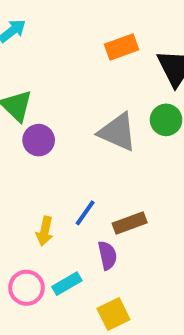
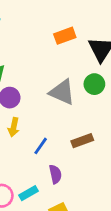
brown rectangle: (130, 223) -> (82, 141), moved
yellow arrow: (45, 231) -> (14, 127), moved

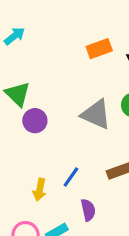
yellow arrow: (14, 127) -> (40, 190), moved

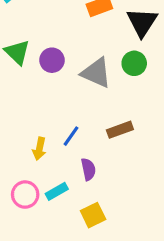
purple circle: (35, 121) -> (52, 60), moved

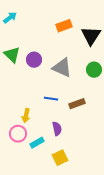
green circle: (134, 63) -> (94, 70), moved
blue line: (71, 136) -> (51, 99), moved, turned 64
pink circle: (25, 195) -> (18, 134), moved

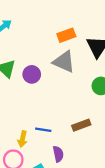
gray triangle: (62, 68) -> (64, 62), moved
blue line: (51, 99) -> (43, 130), moved

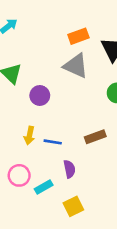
purple circle: (32, 74) -> (40, 95), moved
yellow arrow: (22, 139) -> (29, 135), moved

